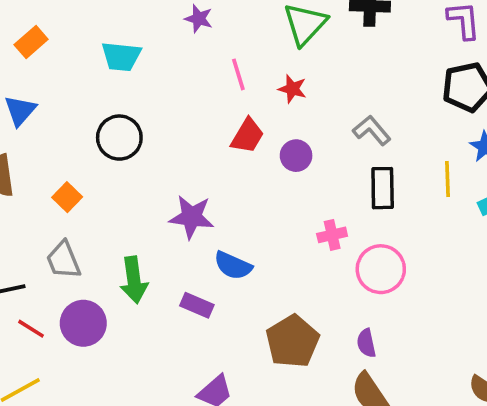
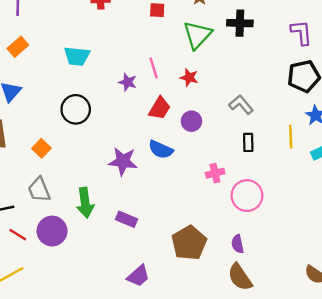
purple star: (199, 19) -> (128, 82), moved
black rectangle: (383, 188) -> (248, 142), size x0.7
blue semicircle: (233, 266) -> (161, 150), moved

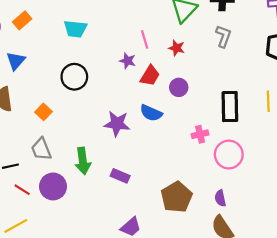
purple star: (128, 82) -> (128, 61), moved
gray L-shape: (241, 105) -> (223, 36), moved, turned 60
black rectangle: (248, 142) -> (230, 107), size x1.8

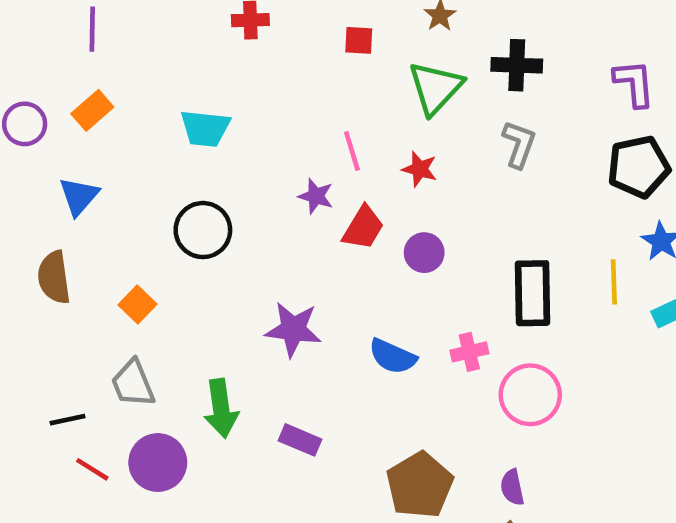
blue semicircle: (151, 113) -> (393, 356), moved

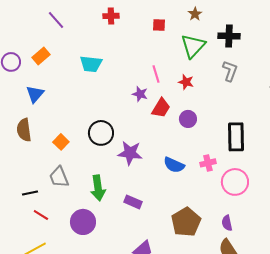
purple line: (92, 29) -> (56, 20), moved, turned -42
black circle: (203, 230) -> (101, 133), moved
purple circle: (158, 463) -> (83, 222), moved

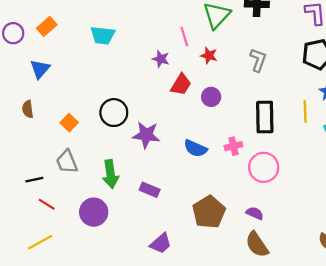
gray L-shape: (230, 71) -> (258, 60), moved
pink line: (156, 74) -> (184, 37), moved
purple star: (140, 94) -> (161, 59), moved
brown semicircle: (24, 130) -> (28, 109), size x0.7
purple semicircle: (227, 223) -> (255, 213), turned 126

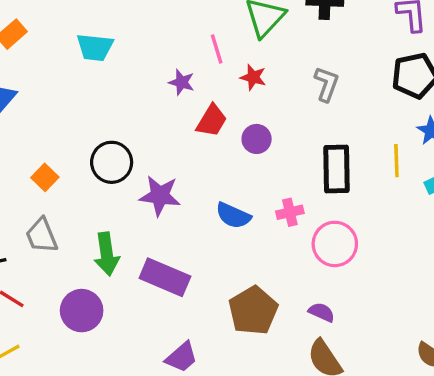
purple rectangle: (150, 190) -> (165, 277), size x1.6

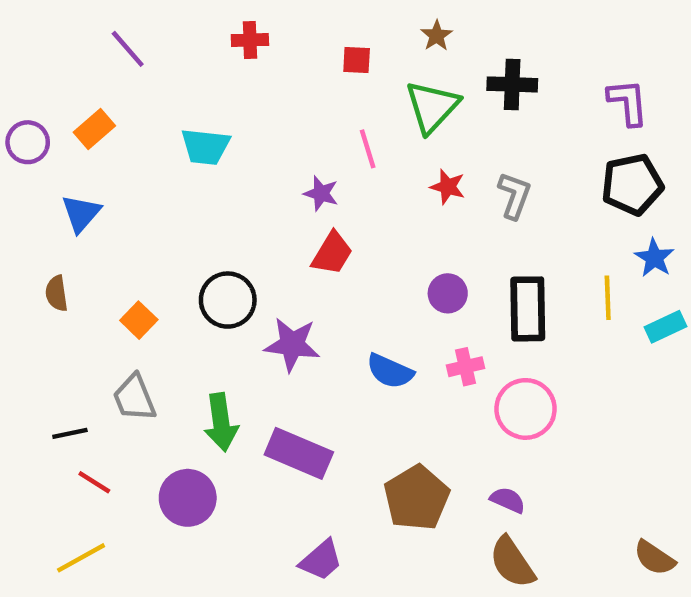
red star: (253, 77) -> (448, 187), moved
red trapezoid: (212, 121) -> (332, 253), moved
purple circle: (257, 139) -> (448, 293), moved

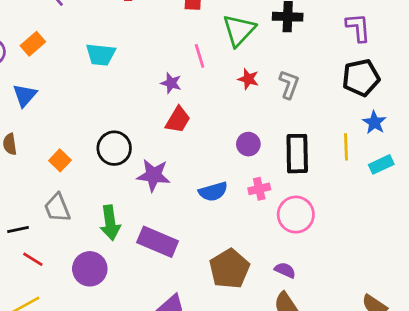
blue semicircle: (390, 371) -> (213, 192), turned -40

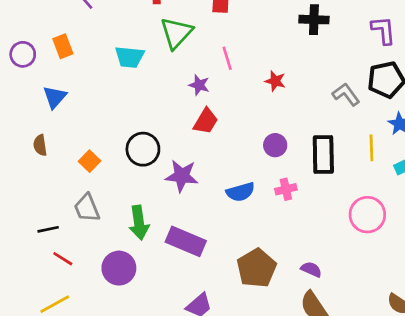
green triangle: (239, 30) -> (176, 33), moved
orange rectangle: (33, 44) -> (63, 46), turned -70
gray L-shape: (289, 84) -> (346, 94), moved, turned -56
pink circle: (296, 215) -> (367, 215), moved

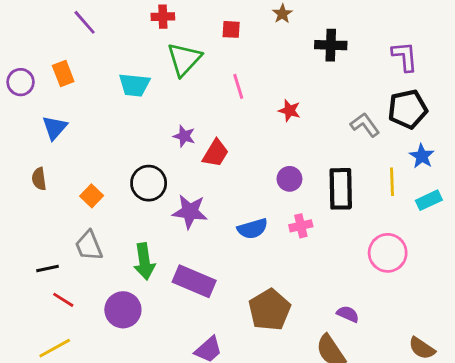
purple star: (199, 85) -> (184, 136), moved
purple semicircle: (311, 269) -> (348, 314), moved

